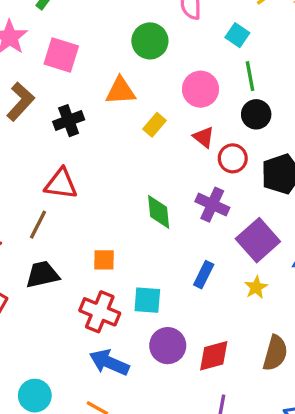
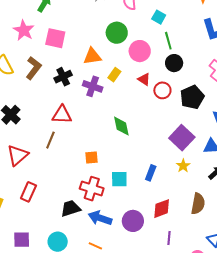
green circle: (150, 41) -> (117, 33), moved
purple cross: (212, 205) -> (93, 86), moved
black trapezoid: (42, 274) -> (71, 208), moved
blue rectangle: (204, 275) -> (151, 173), moved
purple circle: (168, 346) -> (133, 221), moved

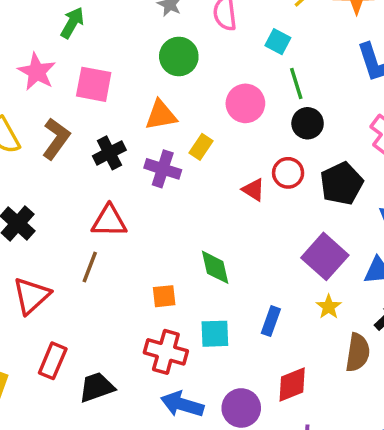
green circle: (117, 33) -> (179, 56), moved
red triangle: (144, 79) -> (253, 190), moved
green diamond: (121, 126) -> (215, 267), moved
brown semicircle: (198, 204) -> (358, 352), moved
black trapezoid: (71, 208) -> (97, 387), moved

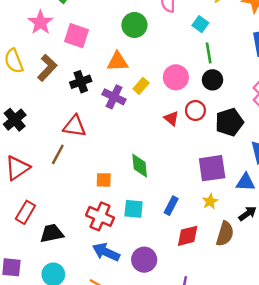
pink circle: (245, 103) -> (176, 77), moved
purple square: (325, 256) -> (212, 168), turned 32
red diamond: (292, 384) -> (188, 236), moved

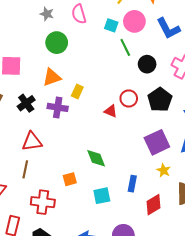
pink circle: (176, 77) -> (134, 21), moved
black circle: (212, 80) -> (147, 64), moved
red cross: (100, 216) -> (43, 202), moved

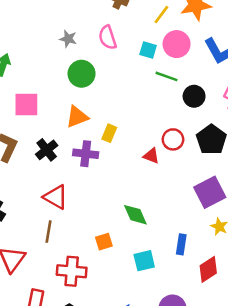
green line: (125, 47) -> (166, 76), turned -42
red triangle: (32, 142) -> (56, 197), turned 40

